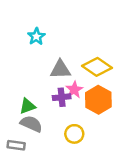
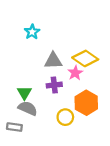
pink star: (74, 90) -> (75, 73), moved
orange hexagon: (98, 100) -> (86, 103), moved
green triangle: (27, 106) -> (24, 93), turned -40

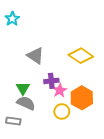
cyan star: (32, 32) -> (12, 19), moved
gray triangle: (53, 61) -> (35, 56), moved, turned 36
pink star: (75, 73) -> (60, 90), moved

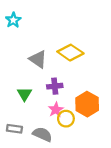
yellow diamond: (81, 56) -> (70, 53), moved
pink star: (60, 90) -> (56, 110), moved
gray semicircle: (26, 103) -> (42, 134), moved

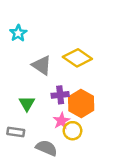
cyan star: (13, 20) -> (18, 33), moved
orange hexagon: (87, 104) -> (81, 104), moved
gray rectangle: (14, 129) -> (16, 132), moved

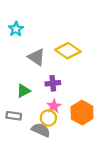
green triangle: (27, 104) -> (23, 91), turned 32
orange hexagon: (81, 104) -> (82, 113), moved
yellow circle: (73, 131) -> (48, 118), moved

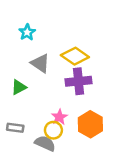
cyan star: (16, 29) -> (27, 32), moved
purple cross: (53, 83) -> (78, 81), moved, size x1.5
green triangle: (23, 91) -> (19, 87), moved

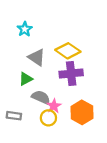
green triangle: (19, 87) -> (26, 79), moved
gray semicircle: (45, 143) -> (41, 97), moved

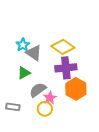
cyan star: (25, 29) -> (23, 45), moved
gray semicircle: (41, 97) -> (38, 90), turned -60
orange hexagon: (82, 112) -> (76, 89), moved

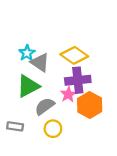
green triangle: (24, 73) -> (28, 86), size x1.5
pink star: (50, 98) -> (68, 94), moved

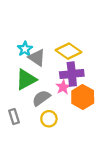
gray rectangle: (15, 126) -> (14, 117), turned 64

